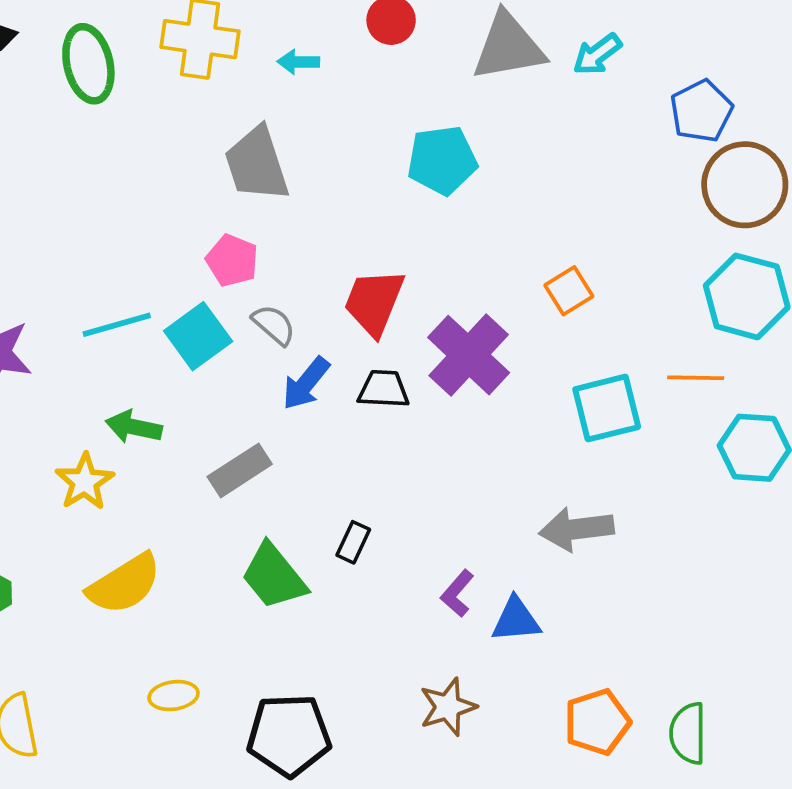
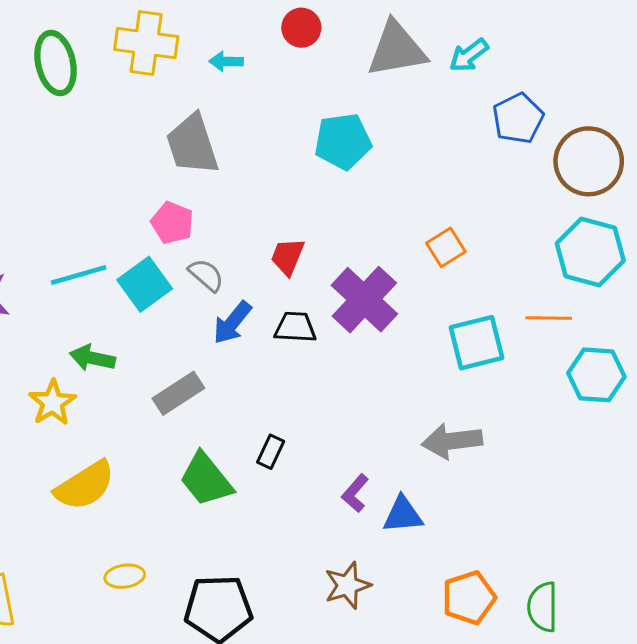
blue pentagon: (701, 111) -> (518, 118), moved
red trapezoid: (374, 302) -> (288, 257), size x0.7

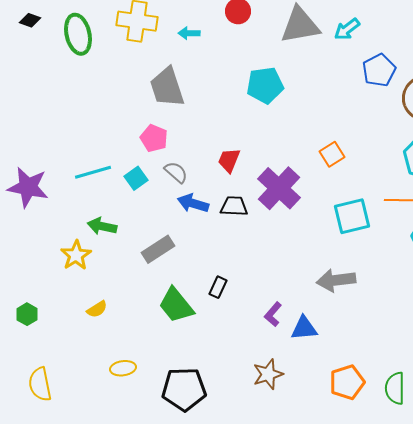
cyan square: (145, 284) -> (136, 178), size x0.7
blue arrow: (232, 323) -> (193, 203), turned 68
yellow semicircle: (85, 486) -> (97, 309), size x0.5

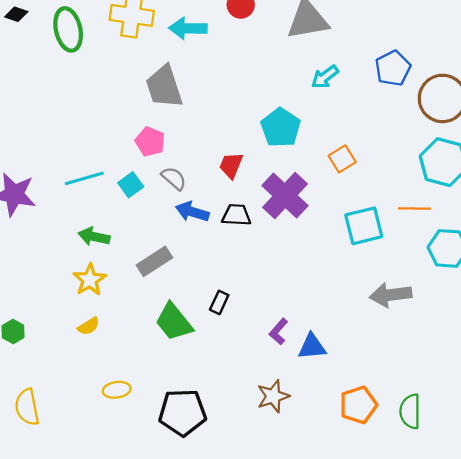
cyan arrow: (347, 29) -> (325, 77), moved
cyan arrow: (189, 33) -> (188, 28), size x1.6
cyan pentagon: (265, 85) -> (281, 128), moved, turned -30
yellow star: (76, 255) -> (90, 280), moved
gray arrow: (336, 280) -> (391, 295), moved

